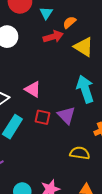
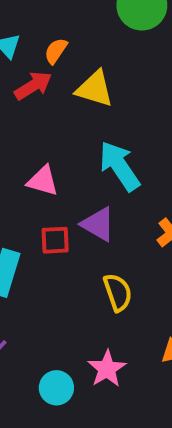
pink triangle: (33, 89) -> (43, 181), moved
yellow semicircle: (80, 153) -> (118, 292), moved, turned 78

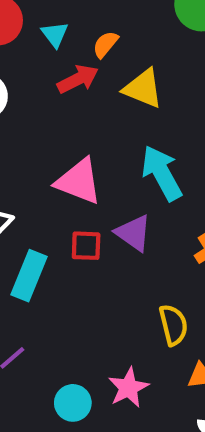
pink triangle: (43, 181) -> (79, 181), size x1.4
yellow semicircle: (118, 292) -> (173, 325), moved

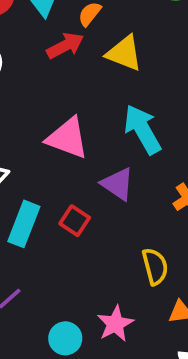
red square: (86, 246) -> (75, 221), moved, turned 32

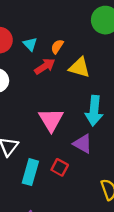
cyan arrow: (142, 129) -> (94, 111), turned -140
pink triangle: (67, 138) -> (51, 120), turned 44

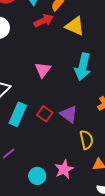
pink triangle: (51, 120) -> (43, 70), size x0.7
purple triangle: (83, 144) -> (69, 114), moved

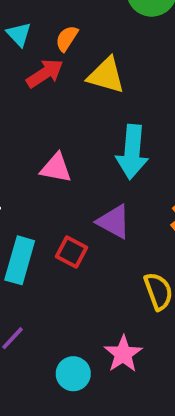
pink triangle: (43, 70) -> (56, 168), turned -48
purple triangle: (69, 114) -> (114, 222), moved

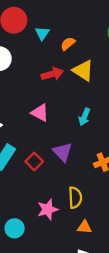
red arrow: (45, 73) -> (52, 74), moved
cyan arrow: (132, 152) -> (84, 117), size x0.6
pink star: (123, 354) -> (48, 209), moved

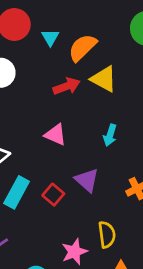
orange semicircle: (68, 44) -> (82, 48), size x1.6

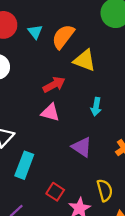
red arrow: (67, 86) -> (54, 85), moved
red square: (53, 195) -> (55, 192), moved

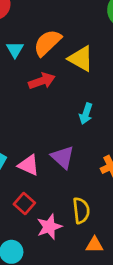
cyan triangle: (35, 32) -> (15, 50), moved
orange semicircle: (63, 37) -> (47, 43), moved
pink triangle: (50, 112) -> (29, 165), moved

